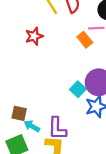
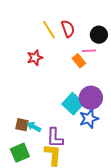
cyan square: (78, 89) -> (73, 104), size x1.5
cyan arrow: (32, 126) -> (34, 127), moved

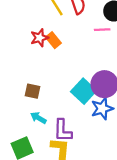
orange rectangle: (79, 61) -> (53, 40), moved
brown square: (22, 125) -> (33, 91), moved

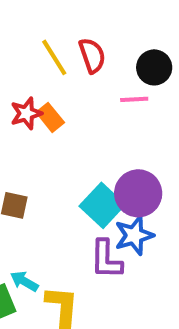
cyan arrow: (38, 118) -> (24, 281), moved
purple L-shape: (63, 131) -> (106, 259), moved

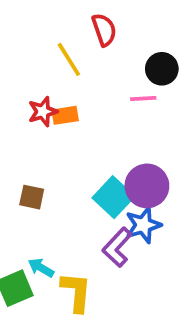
red semicircle: (92, 55) -> (104, 30), moved
orange rectangle: (50, 117) -> (65, 115), turned -60
purple L-shape: (106, 259) -> (117, 247), turned 42

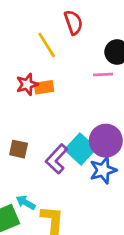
purple L-shape: (117, 247) -> (57, 159), moved

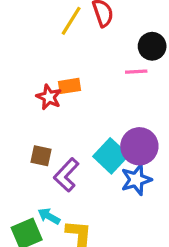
yellow line: (47, 45) -> (71, 21), moved, turned 64
red star: (27, 84) -> (49, 97), moved, turned -30
purple L-shape: (57, 159) -> (66, 175), moved

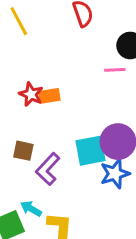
yellow line: (71, 21) -> (19, 21), moved, turned -60
orange rectangle: (70, 86) -> (49, 96), moved
cyan square: (111, 156) -> (90, 151), turned 36

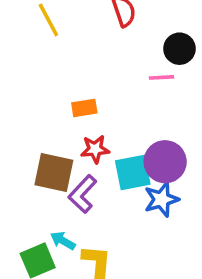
red star: (31, 94) -> (95, 149), moved, turned -30
brown square: (23, 151) -> (54, 173), size x1.6

